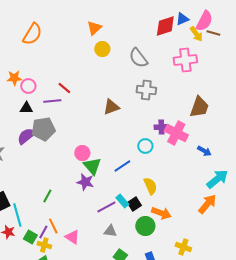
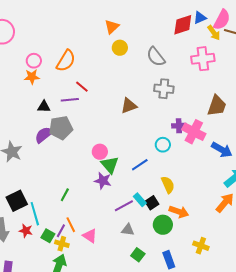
orange semicircle: (32, 34) -> (66, 61), moved
pink circle: (28, 86) -> (34, 61), moved
blue arrow: (204, 151) -> (222, 150), size x1.5

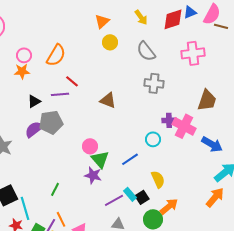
yellow arrow: (214, 33) -> (141, 17), moved
brown triangle: (129, 106) -> (108, 100), moved, turned 42
black triangle: (44, 107) -> (34, 101), turned -32
orange arrow: (179, 212) -> (169, 206), turned -60

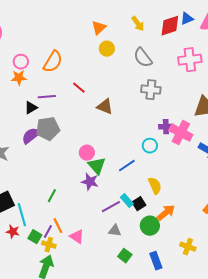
red line: (72, 81) -> (79, 88), moved
purple line: (60, 94) -> (47, 97), moved

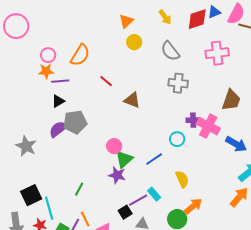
purple line: (47, 97) -> (60, 81), moved
green triangle: (97, 166) -> (124, 159), turned 30
black square: (139, 204) -> (125, 212), moved

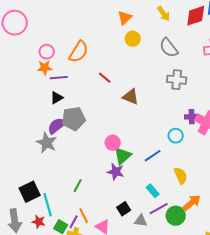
gray star: (26, 146) -> (47, 143), moved
purple line: (138, 200) -> (159, 209), moved

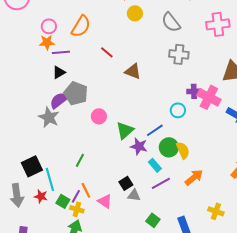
gray pentagon: (74, 119) -> (76, 93), turned 30
pink circle: (113, 143) -> (99, 116), moved
purple star: (116, 172) -> (139, 146), moved
green circle: (176, 216) -> (169, 147), moved
gray triangle: (141, 221) -> (134, 195), moved

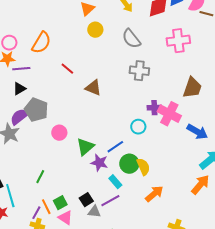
purple line: (161, 183) -> (110, 201), moved
green square: (63, 201) -> (60, 203), moved, turned 32

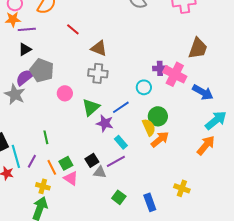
gray cross: (139, 71) -> (98, 73), moved
green circle: (129, 164) -> (158, 116), moved
green line: (40, 177) -> (46, 137), turned -40
orange arrow: (154, 194) -> (160, 139), moved
purple line: (36, 213) -> (32, 161), moved

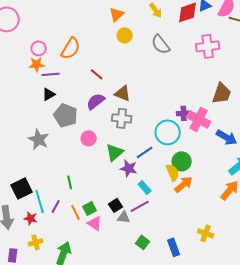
purple semicircle: (25, 77) -> (96, 101), moved
cyan circle: (144, 87) -> (168, 132), size x1.6
yellow cross: (43, 186) -> (36, 242), moved, turned -32

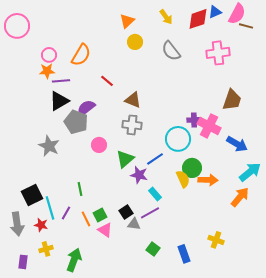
black triangle: (49, 94) -> (59, 101), size x1.5
purple semicircle: (96, 101) -> (86, 108), moved
orange arrow: (184, 184) -> (208, 180), moved, turned 42

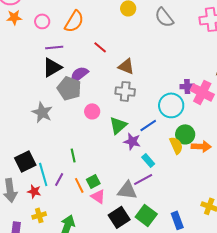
orange star: (47, 71) -> (14, 17), moved
black square: (126, 212) -> (119, 217), moved, size x1.5
gray triangle: (134, 224) -> (127, 190), size x1.5
green square: (153, 249) -> (146, 215), size x1.5

